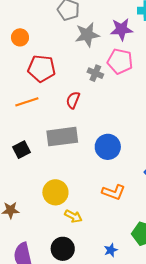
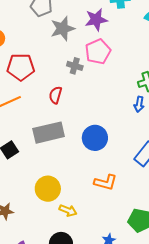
pink pentagon: (120, 61) -> (98, 52), turned -30

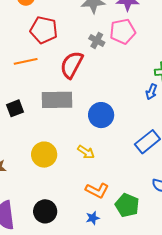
red semicircle: (55, 95) -> (72, 65), size x1.6
orange L-shape: (106, 182) -> (97, 190), moved
yellow arrow: (68, 211) -> (86, 152), moved

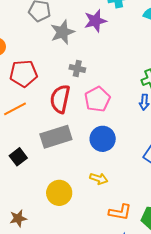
pink pentagon: (123, 31) -> (97, 99), moved

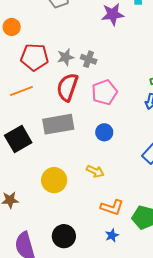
gray star: (63, 32) -> (66, 57), moved, size x0.7
blue circle: (103, 139) -> (104, 132), size x0.7
black square: (18, 157) -> (18, 139), size x1.5

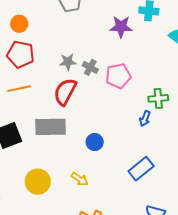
red pentagon: (35, 57) -> (20, 54), moved
pink pentagon: (104, 92) -> (118, 76), moved

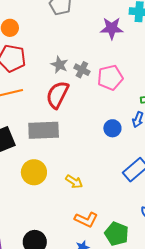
gray star: (68, 62) -> (59, 65), turned 30
blue circle: (95, 142) -> (112, 128), moved
yellow circle: (38, 182) -> (34, 172), moved

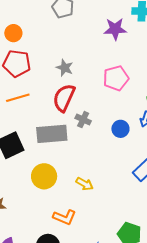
gray cross: (82, 70) -> (83, 120), moved
orange L-shape: (86, 220) -> (65, 217), moved

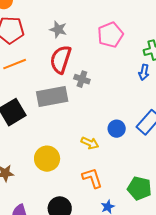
blue circle: (120, 129) -> (117, 129), moved
yellow circle: (44, 176) -> (47, 159), moved
orange L-shape: (65, 217) -> (92, 178), moved, turned -125

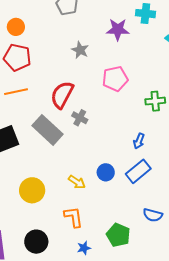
gray star: (58, 29) -> (80, 50), moved
blue arrow: (144, 72) -> (139, 141), moved
gray rectangle: (52, 97) -> (48, 130), turned 44

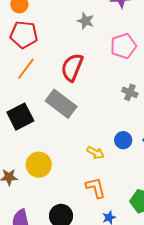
orange line: (16, 92) -> (26, 69), turned -35
gray cross: (80, 118) -> (130, 92), moved
yellow circle: (32, 190) -> (39, 165), moved

